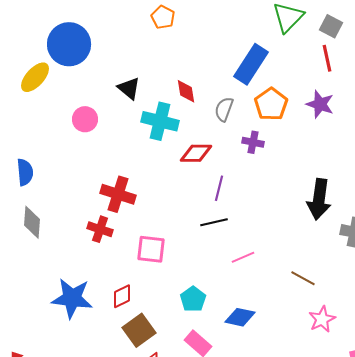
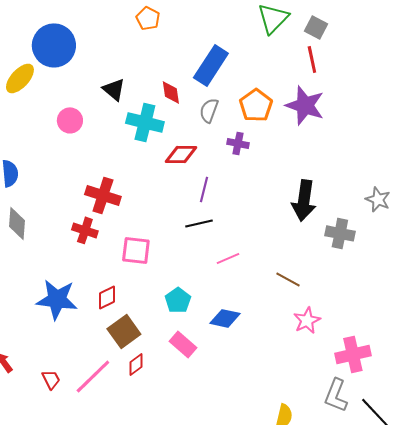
blue rectangle: (251, 64) -> (211, 65), moved
purple star: (320, 104) -> (305, 105), size x1.4

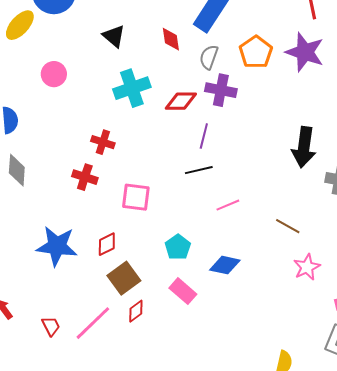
pink circle: (70, 120) -> (54, 74), moved
cyan cross: (145, 122) -> (132, 88), moved, turned -33
purple cross: (238, 143) -> (221, 90), moved, size x1.4
red cross: (103, 195) -> (103, 142), size x0.7

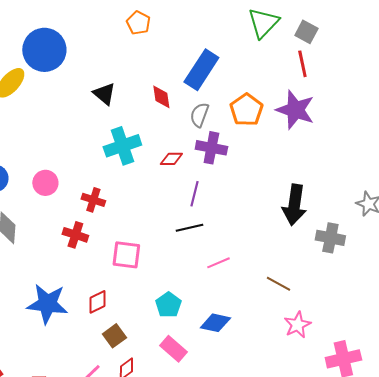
pink circle: (54, 74) -> (45, 183), moved
red diamond: (181, 101) -> (171, 159), size x0.7
brown square: (124, 278) -> (114, 336), size x0.7

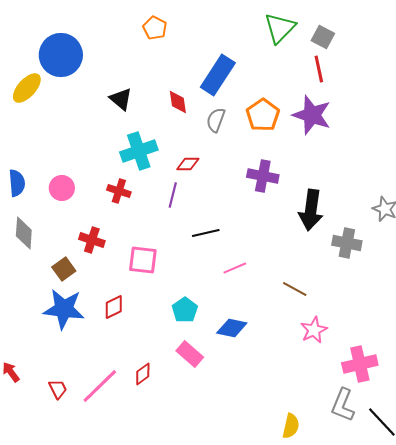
purple cross: (211, 148) -> (263, 176), moved
purple line: (194, 194) -> (173, 195), moved
red cross: (93, 200) -> (119, 191), moved
brown square: (114, 336) -> (64, 269), moved

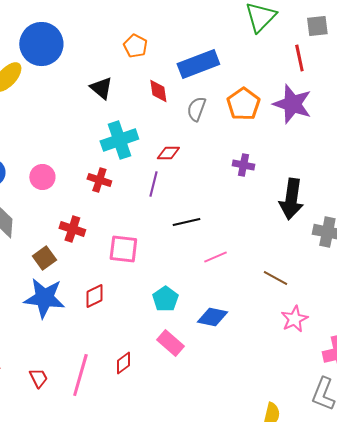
orange pentagon: (155, 28) -> (135, 46), moved
gray square: (323, 37) -> (317, 26), moved, turned -35
blue rectangle: (218, 75) -> (198, 64), turned 36
purple cross: (263, 176) -> (243, 165), size x0.7
pink line: (100, 386) -> (80, 375), turned -30

